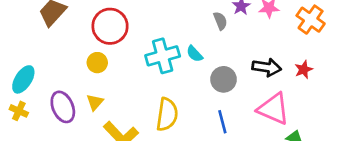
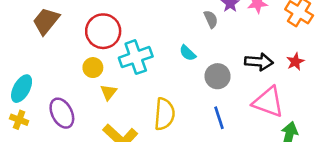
cyan cross: (163, 56) -> (136, 57), moved
yellow triangle: (95, 102) -> (109, 92), moved

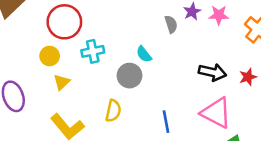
cyan cross: (136, 57) -> (93, 51), size x0.7
gray circle: (218, 76) -> (130, 76), moved
yellow semicircle: (164, 114) -> (113, 111), size x0.7

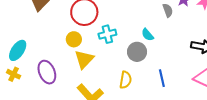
yellow triangle: (62, 82) -> (84, 59), size x1.5
blue line: (166, 122) -> (162, 78), moved

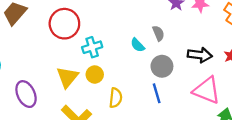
gray semicircle: (168, 10) -> (158, 33), moved
yellow circle: (74, 39) -> (95, 75), moved
gray circle: (137, 52) -> (162, 66), moved

